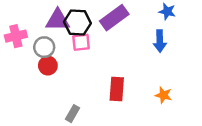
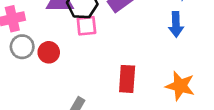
gray circle: (44, 47) -> (22, 47), moved
orange star: (163, 95) -> (180, 86), size x1.5

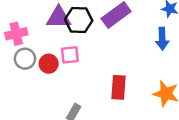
pink square: (86, 26) -> (70, 55), moved

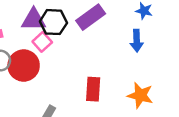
pink square: (70, 55) -> (42, 42), moved, turned -36
red circle: (49, 64) -> (24, 66), size x1.6

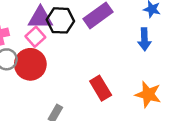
pink square: (42, 42) -> (35, 37), moved
red rectangle: (93, 89) -> (101, 88), turned -35

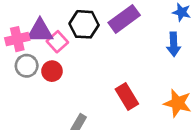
purple triangle: (40, 18) -> (40, 31), moved
red circle: (30, 64) -> (52, 71), size x0.6

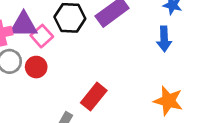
red rectangle: (127, 96) -> (94, 97), moved, turned 70

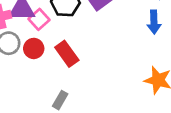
red rectangle: (94, 97) -> (67, 54), moved, turned -75

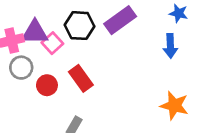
red circle: (34, 48) -> (47, 85), moved

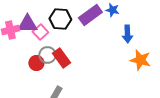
blue star: (179, 13) -> (112, 10), moved
gray circle: (21, 68) -> (47, 55), moved
orange star: (174, 106) -> (140, 60), moved

